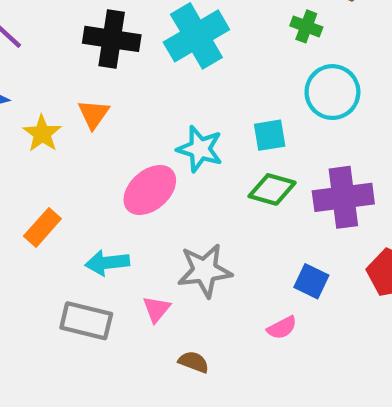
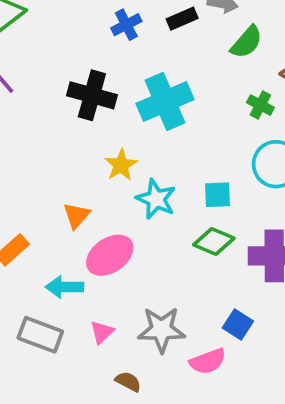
orange triangle: (94, 114) -> (76, 215), moved
yellow star: (42, 134) -> (121, 165), moved
pink ellipse: (150, 190) -> (110, 255), moved
gray star: (205, 271) -> (162, 330), moved
pink semicircle: (282, 328) -> (208, 361), size x1.4

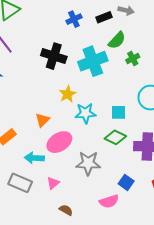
green semicircle: (247, 42) -> (117, 40), moved
green cross: (260, 105) -> (133, 58), moved, turned 32
cyan star: (156, 199) -> (85, 113), turned -30
gray star: (162, 330) -> (88, 163), moved

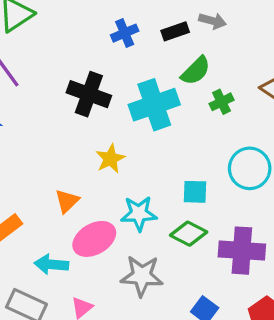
cyan star: (85, 113) -> (139, 213), moved

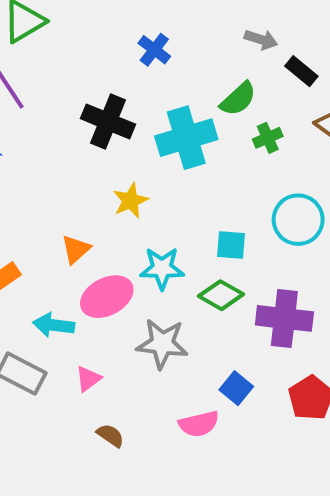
black rectangle: (175, 31) -> (301, 71), moved, turned 56
blue cross: (125, 33) -> (154, 50), turned -32

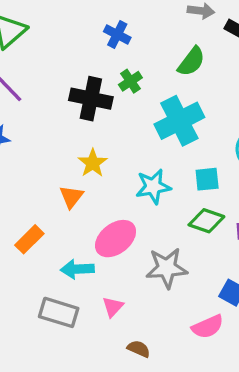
cyan cross: (186, 138) -> (179, 121), moved
green cross: (268, 138) -> (130, 81), moved
yellow star: (130, 201) -> (93, 163), moved
orange triangle: (76, 249) -> (71, 197), moved
cyan star: (162, 268) -> (153, 187), moved

